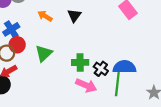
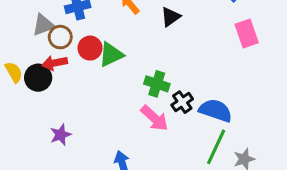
red circle: (17, 45) -> (90, 48), moved
green line: (117, 83) -> (216, 147), moved

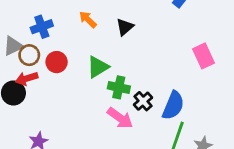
pink rectangle: (247, 33) -> (203, 56), moved
green triangle: (111, 55) -> (98, 67), moved
blue semicircle: (216, 110) -> (173, 106), turned 100

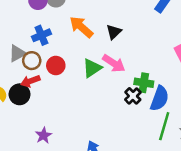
orange arrow: (88, 19) -> (81, 27), size x1.5
green cross: (119, 87) -> (144, 83), moved
pink arrow: (120, 118) -> (114, 63), moved

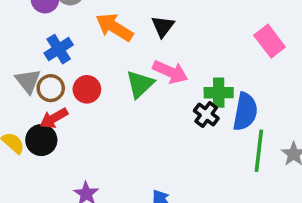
gray triangle: (17, 53) -> (28, 81), turned -30

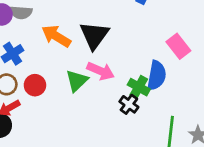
black triangle: (163, 26) -> (94, 35), size x1.6
green cross: (219, 93) -> (139, 87), turned 30
blue semicircle: (245, 112) -> (157, 75), moved

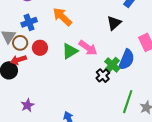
black triangle: (94, 35) -> (114, 23), moved, size x0.7

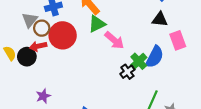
black triangle: (114, 23) -> (160, 19), moved, turned 42
red circle: (40, 48) -> (63, 35), size x1.6
green triangle: (70, 51) -> (97, 24), moved

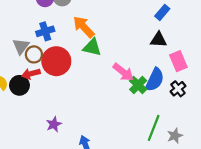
green triangle: (97, 24) -> (92, 47), turned 42
pink arrow: (114, 40) -> (123, 72), moved
black cross: (127, 72) -> (178, 89), moved
purple star: (43, 96) -> (54, 124), moved

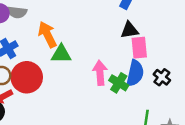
orange arrow: (84, 27) -> (47, 35), turned 30
pink rectangle: (178, 61) -> (139, 48), moved, turned 30
pink arrow: (123, 72) -> (100, 73), turned -120

